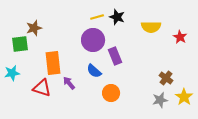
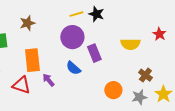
yellow semicircle: (151, 27) -> (130, 44), moved
brown star: (34, 28) -> (27, 23), moved
orange circle: (111, 93) -> (113, 90), moved

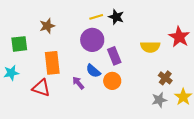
red star: (159, 34) -> (179, 37), size x1.5
purple arrow: (48, 80) -> (78, 83), moved
orange circle: (113, 90) -> (112, 81), moved

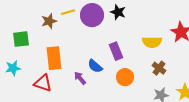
yellow line: (96, 17) -> (68, 12), moved
purple circle: (92, 40) -> (92, 15), moved
brown cross: (165, 78) -> (159, 68), moved
orange circle: (112, 81) -> (125, 77), moved

